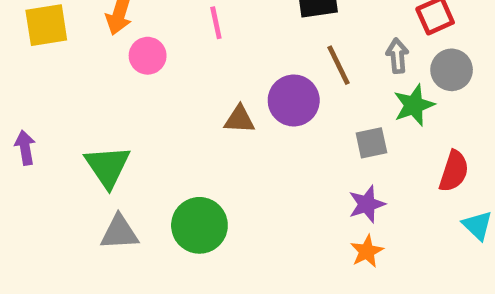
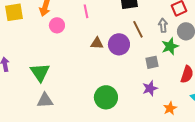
brown triangle: (239, 119) -> (97, 43), moved
green circle: (199, 225) -> (106, 97), moved
orange star: (367, 251) -> (170, 108), moved

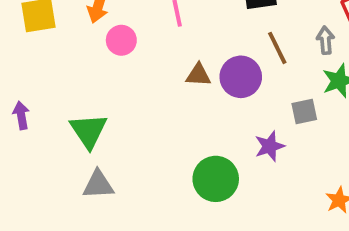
purple star: (150, 88) -> (270, 146), moved

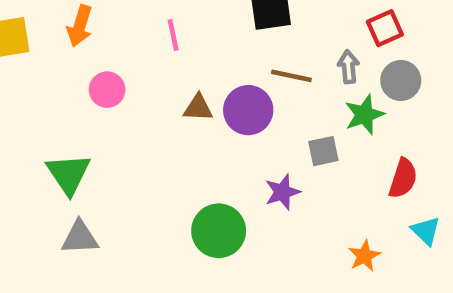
pink circle: (121, 40) -> (107, 90), moved
brown line: (277, 48) -> (291, 76), turned -52

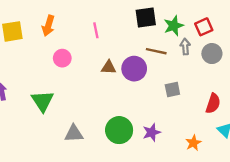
green star: (364, 115) -> (174, 26), moved
purple star: (282, 192) -> (152, 132), moved
gray triangle: (80, 238) -> (74, 134), moved

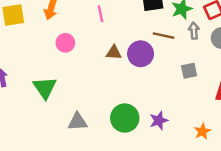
gray square: (172, 89) -> (189, 71), moved

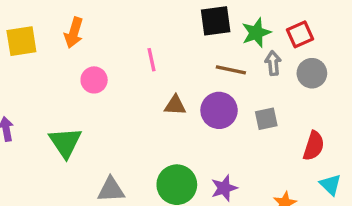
pink line: (101, 14) -> (151, 60), moved
brown triangle: (114, 53) -> (175, 105), moved
purple circle: (141, 54) -> (219, 110), moved

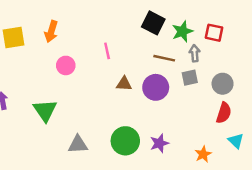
black square: (216, 21) -> (153, 23), turned 35
red square: (300, 34) -> (214, 33), turned 36
gray circle: (312, 73) -> (223, 84), moved
gray square: (266, 119) -> (190, 78), moved

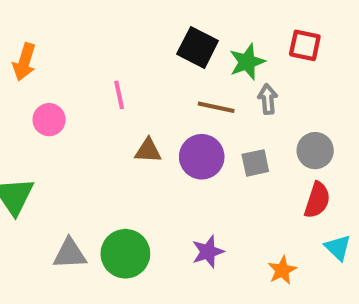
red square: (214, 33) -> (305, 45), moved
gray square: (190, 78) -> (255, 163), moved
green circle: (125, 141) -> (125, 254), moved

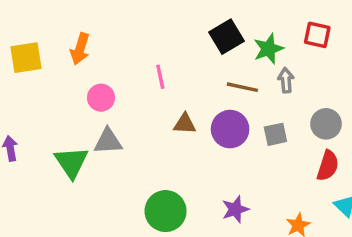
black square: (198, 47) -> (227, 37), turned 32
gray triangle: (70, 254) -> (108, 141), moved

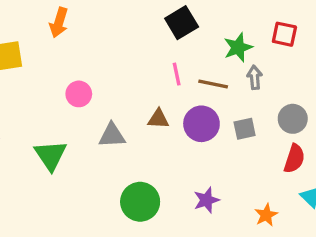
black square: (227, 37) -> (182, 23), moved
orange arrow: (80, 49) -> (59, 23), moved
pink line: (160, 77) -> (177, 74), moved
gray triangle: (108, 141) -> (112, 135), moved

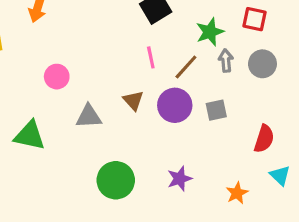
brown line: (213, 84) -> (186, 67), turned -60
brown triangle: (158, 119) -> (133, 100), turned 45
gray circle: (293, 119) -> (262, 64), moved
green triangle: (51, 155) -> (30, 136), turned -44

